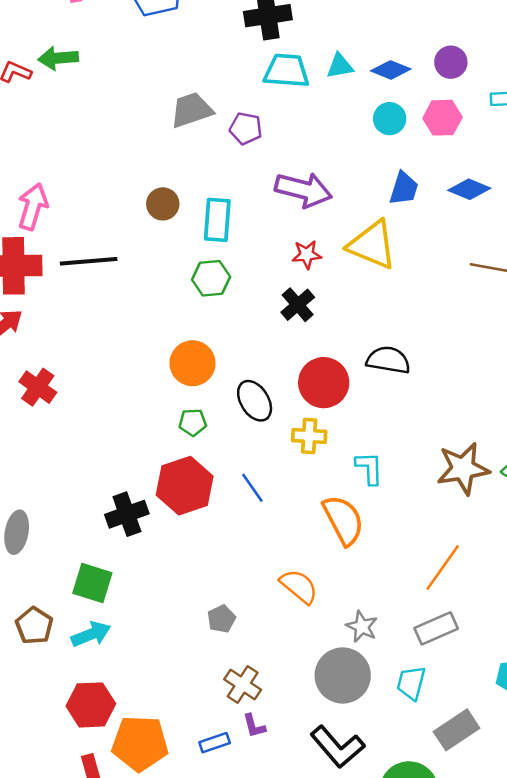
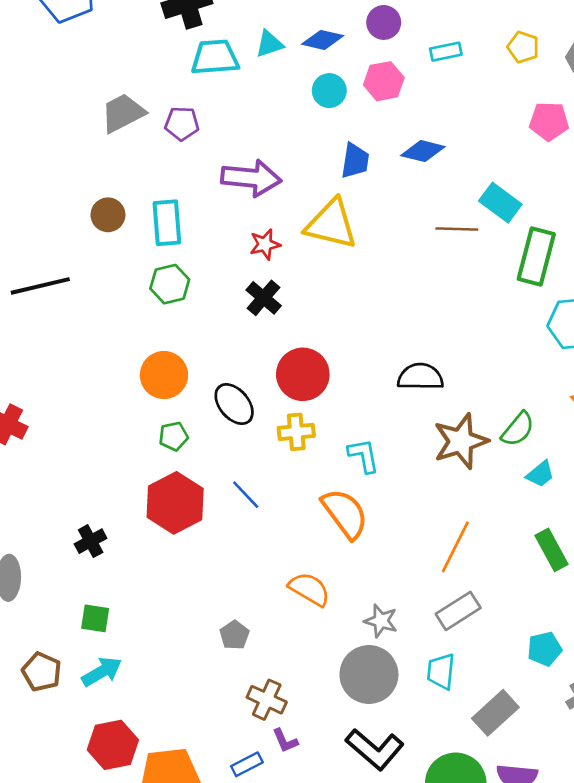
black semicircle: (388, 360) -> (420, 377), moved
black cross: (127, 514) -> (91, 541), moved, size x0.7
green square: (92, 583) -> (95, 618), size x0.7

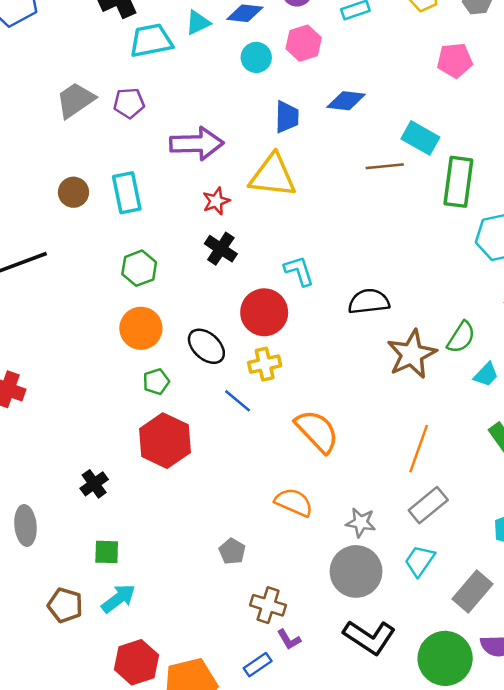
green hexagon: (170, 284) -> (139, 268), moved
cyan L-shape: (364, 456) -> (299, 271), moved
blue line: (246, 495) -> (238, 401), moved
cyan trapezoid: (441, 671) -> (420, 561), turned 36

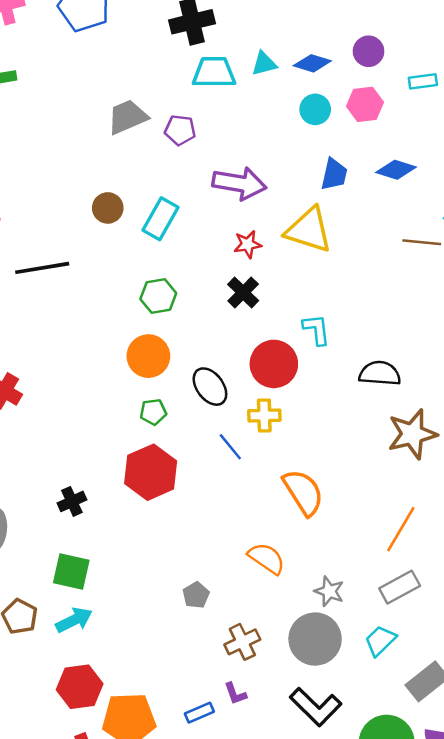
cyan rectangle: (127, 193) -> (160, 219), turned 30
green square: (107, 552) -> (71, 572), size x1.4
brown cross: (268, 605) -> (242, 642), moved, turned 36

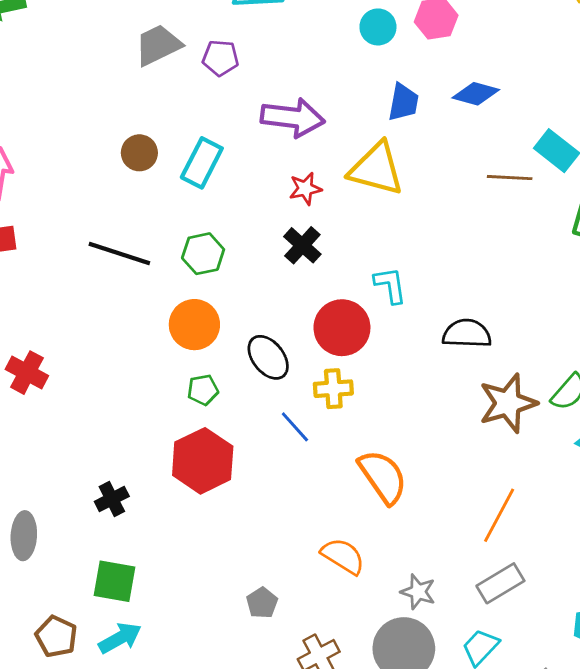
black line: (42, 268) -> (119, 254), moved, turned 30

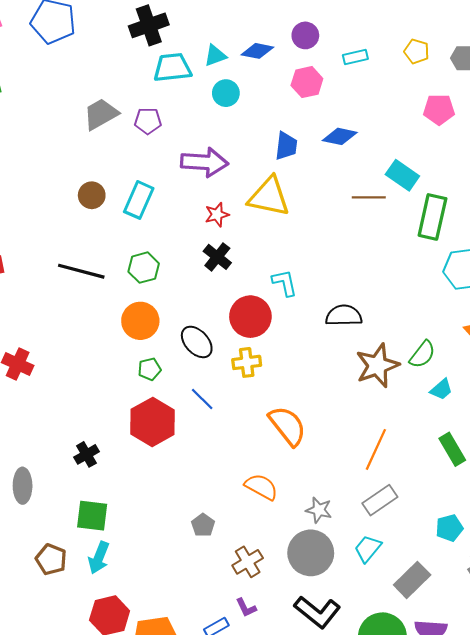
cyan circle: (378, 27) -> (226, 93), moved
blue line: (295, 427) -> (202, 399), moved
cyan arrow: (120, 638) -> (99, 558), turned 144

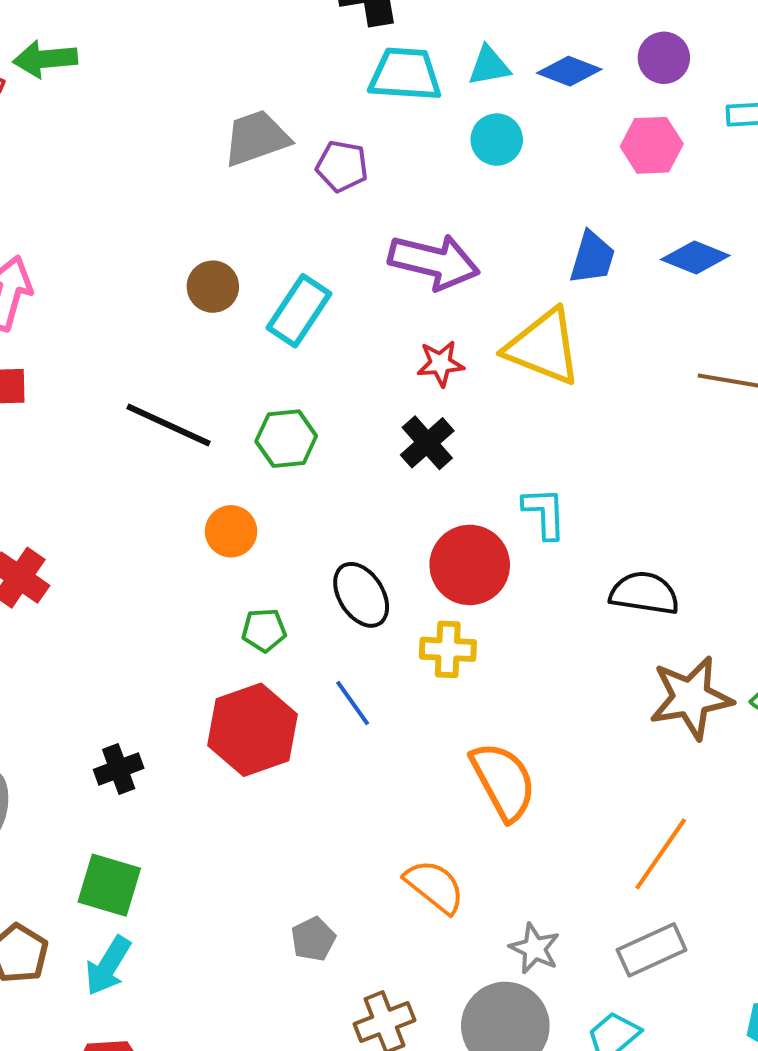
orange circle: (140, 321) -> (231, 531), moved, size x0.7

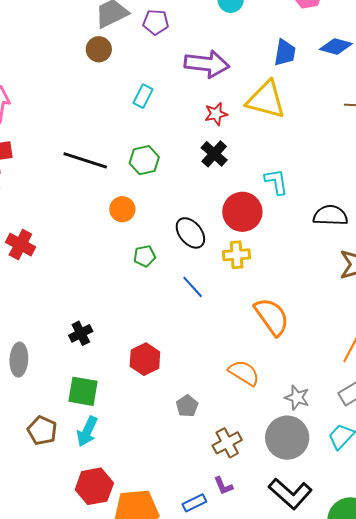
brown circle: (213, 287) -> (99, 49), moved
cyan rectangle: (299, 311) -> (143, 96), size x0.7
red hexagon: (253, 730) -> (145, 359), moved, size x0.7

